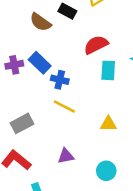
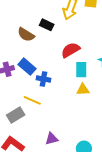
yellow line: (64, 106) -> (32, 100), moved
yellow triangle: (108, 124) -> (83, 90), moved

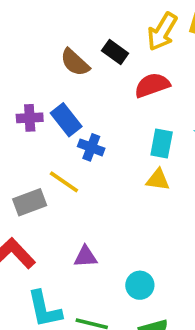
red semicircle: (70, 50) -> (152, 85), moved

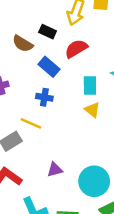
blue rectangle: (66, 120) -> (49, 67), moved
yellow triangle: (158, 180) -> (92, 110), turned 42
cyan circle: (140, 285) -> (94, 181), size x1.6

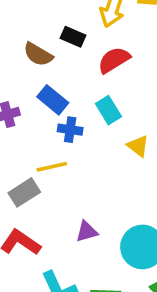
blue rectangle: (49, 67) -> (53, 100), moved
cyan rectangle: (90, 86) -> (108, 110), moved, turned -30
yellow line: (31, 123) -> (52, 167), turned -35

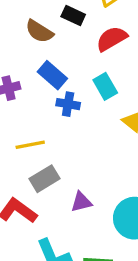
yellow line: (52, 167) -> (30, 145), moved
gray rectangle: (24, 192) -> (44, 179), moved

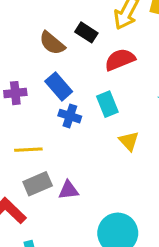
purple triangle: (81, 202) -> (68, 190), moved

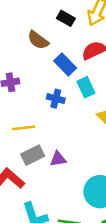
black rectangle: (86, 32) -> (66, 18), moved
blue rectangle: (59, 86) -> (65, 64), moved

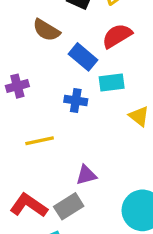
cyan rectangle: (86, 87) -> (112, 83), turned -66
gray rectangle: (33, 155) -> (69, 206), moved

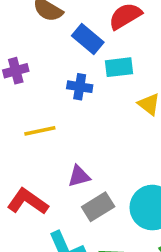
purple triangle: (86, 175) -> (79, 176), moved
gray rectangle: (69, 206) -> (98, 207), moved

